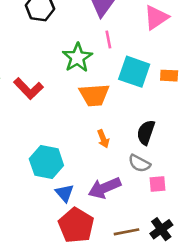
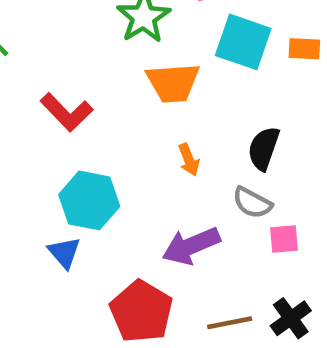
red L-shape: (28, 89) -> (67, 112), moved
blue triangle: (65, 193) -> (64, 253), moved

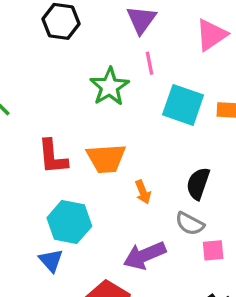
orange trapezoid: (173, 83) -> (106, 158), moved
red L-shape: (67, 112) -> (53, 157), turned 39

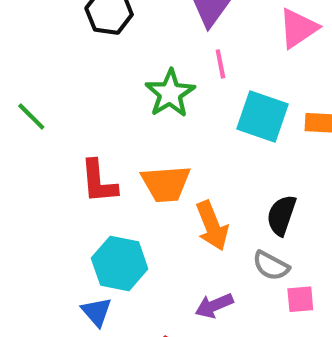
orange arrow: (143, 192) -> (212, 226), size x1.6
purple arrow: (145, 255) -> (214, 306), size x0.7

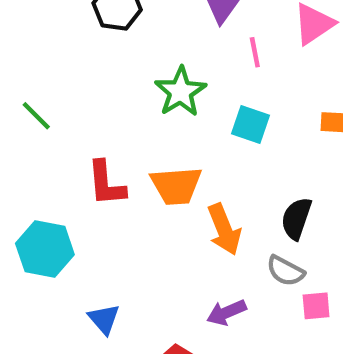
pink line: (220, 64) -> (255, 52), moved
cyan square: (262, 116) -> (250, 124), moved, size x0.7
cyan hexagon: (120, 264) -> (45, 249), moved

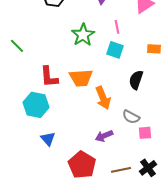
pink line: (255, 52) -> (117, 27), moved
black semicircle: (296, 218) -> (136, 80), moved
cyan hexagon: (45, 249) -> (36, 105), moved

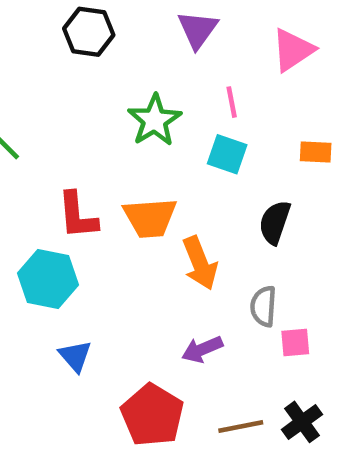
gray semicircle: (131, 117) -> (263, 306), turned 66

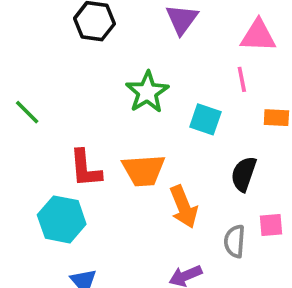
pink triangle: (293, 50) -> (258, 36), turned 36
pink line: (232, 102) -> (242, 79), moved
pink square: (295, 343) -> (271, 225), moved

